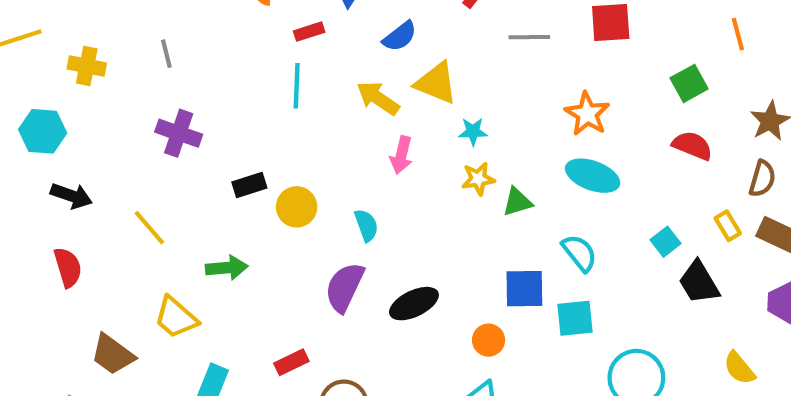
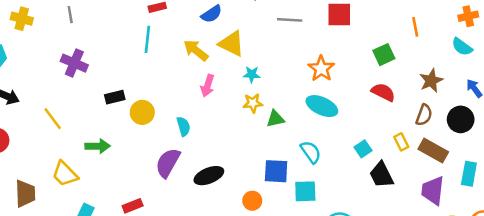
brown trapezoid: (113, 354) -> (25, 194), turned -132

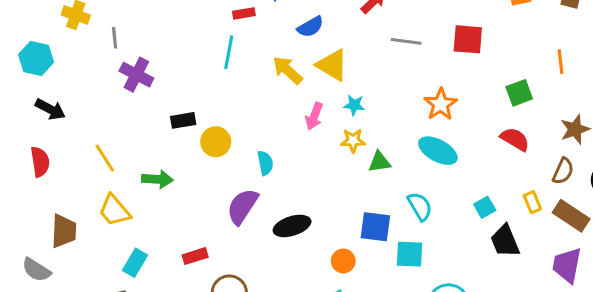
gray line: (70, 15) -> (115, 38), moved
pink arrow: (208, 86) -> (314, 116), moved
yellow line: (53, 119) -> (105, 158), moved

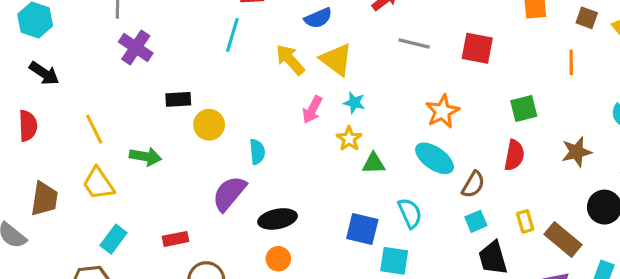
orange line: (561, 62) -> (571, 62), moved
red semicircle: (515, 139) -> (514, 155), turned 64
yellow star: (353, 141) -> (349, 139), turned 30
brown semicircle: (563, 171) -> (473, 184), moved
orange circle: (343, 261) -> (278, 259), moved

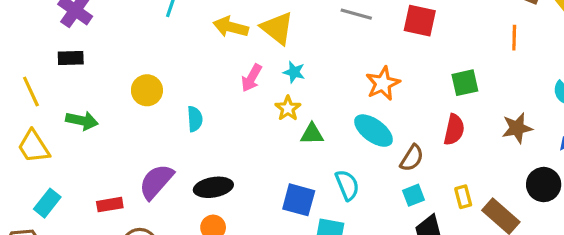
yellow arrow: (290, 60) -> (231, 27), turned -36
black rectangle: (178, 99) -> (71, 58), moved
purple semicircle: (229, 193) -> (156, 182), moved

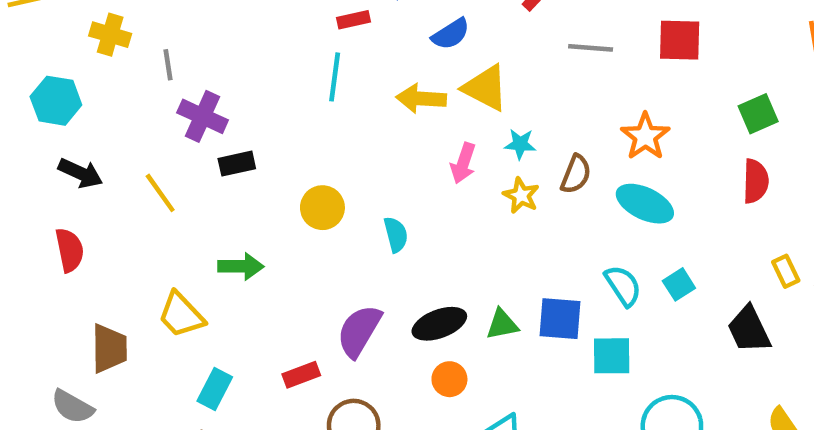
black rectangle: (71, 58) -> (237, 164), moved
yellow line: (31, 92) -> (160, 193), moved
green triangle: (312, 134) -> (502, 324), moved
brown semicircle: (412, 158) -> (576, 174), moved
cyan square: (413, 195) -> (679, 284), moved

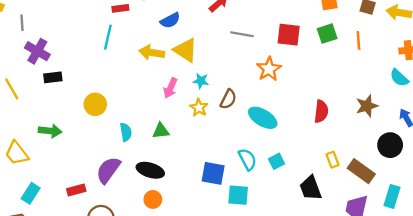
green square: (758, 114) -> (327, 34), moved
orange star: (645, 136) -> (269, 69), moved
cyan semicircle: (396, 235) -> (126, 132), moved
black ellipse: (439, 324) -> (150, 170), turned 32
green triangle: (502, 324) -> (161, 131), moved

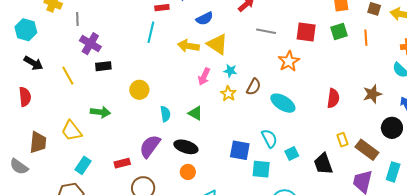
green triangle: (161, 131) -> (195, 113), turned 35
cyan square: (276, 161) -> (292, 153), moved

